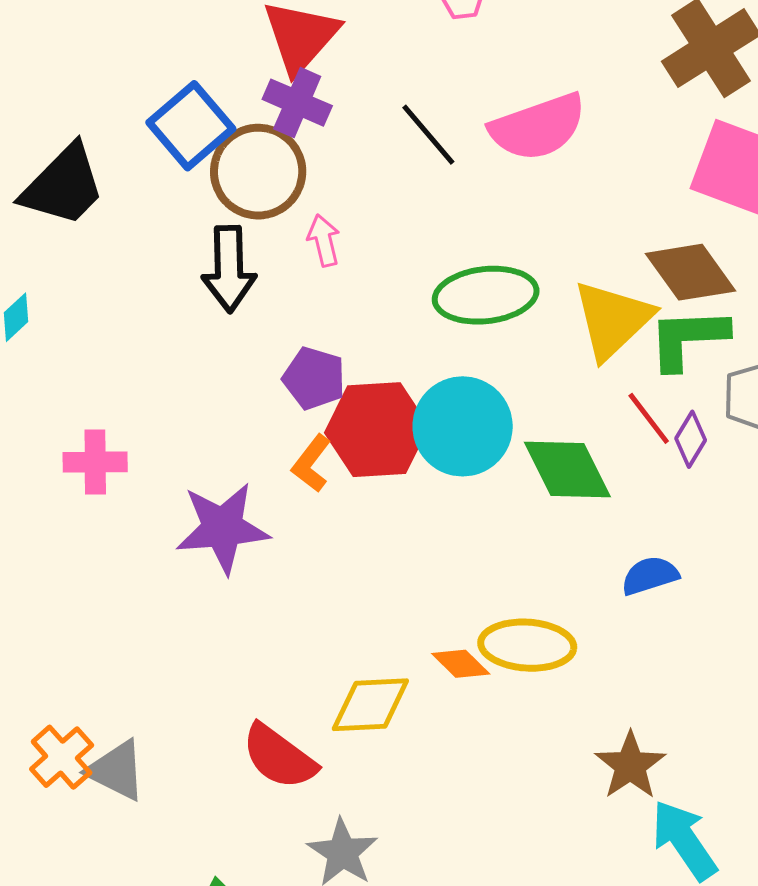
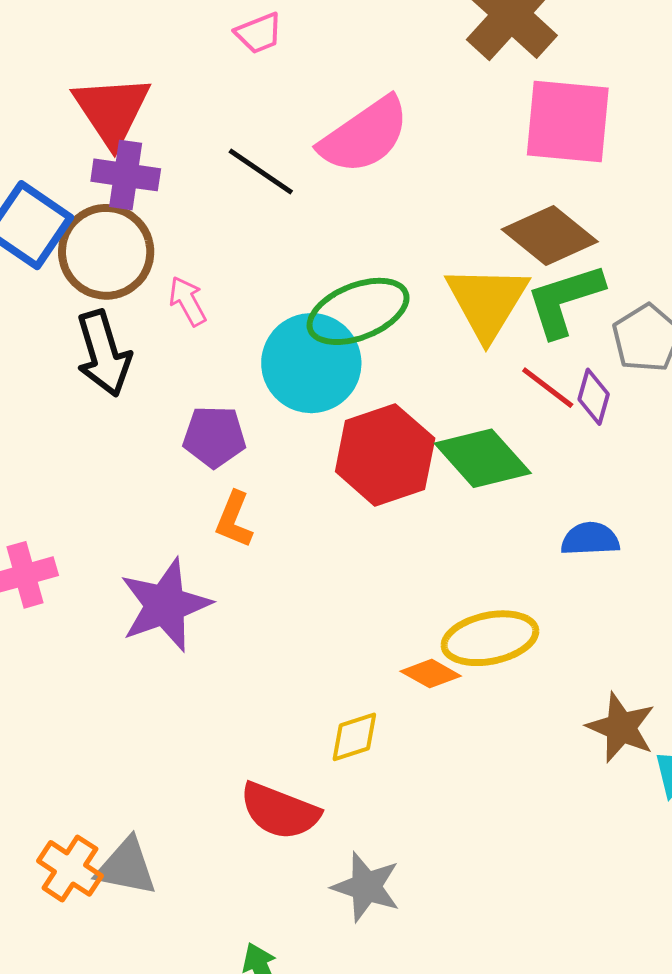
cyan circle: (463, 426) -> (311, 363), moved
red hexagon: (377, 430) -> (385, 455), moved
blue semicircle: (650, 576) -> (590, 539), turned 30
yellow diamond: (370, 705) -> (354, 737), size x0.7

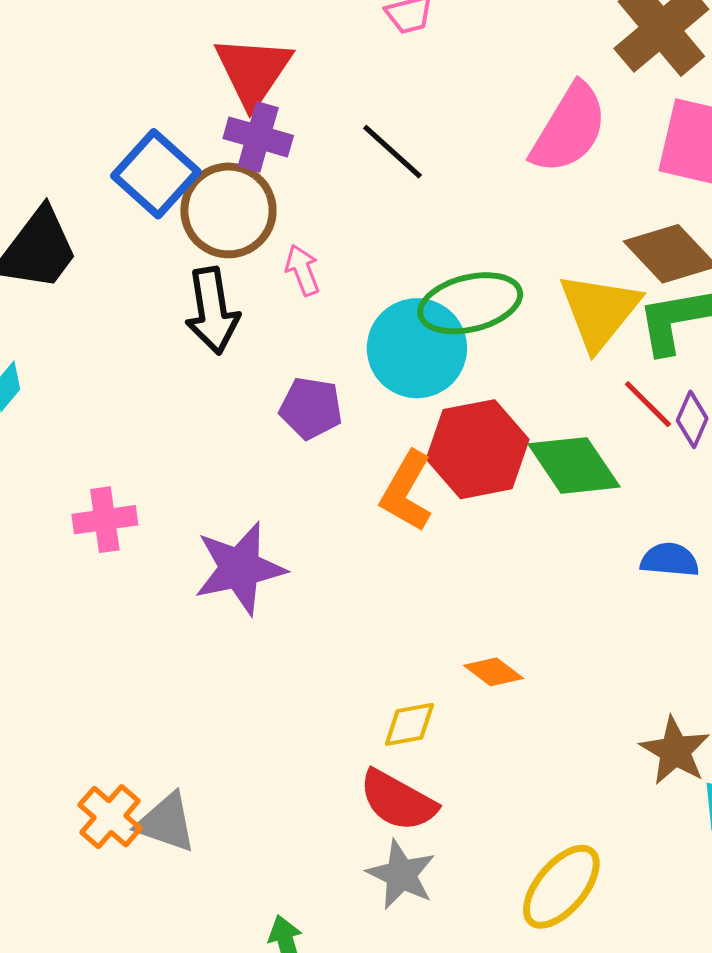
pink semicircle: (364, 135) -> (569, 128), moved, turned -32
orange L-shape: (234, 520) -> (406, 491), moved, size x1.4
yellow ellipse: (490, 638) -> (561, 887), moved, turned -46
red semicircle: (280, 811) -> (398, 801), moved

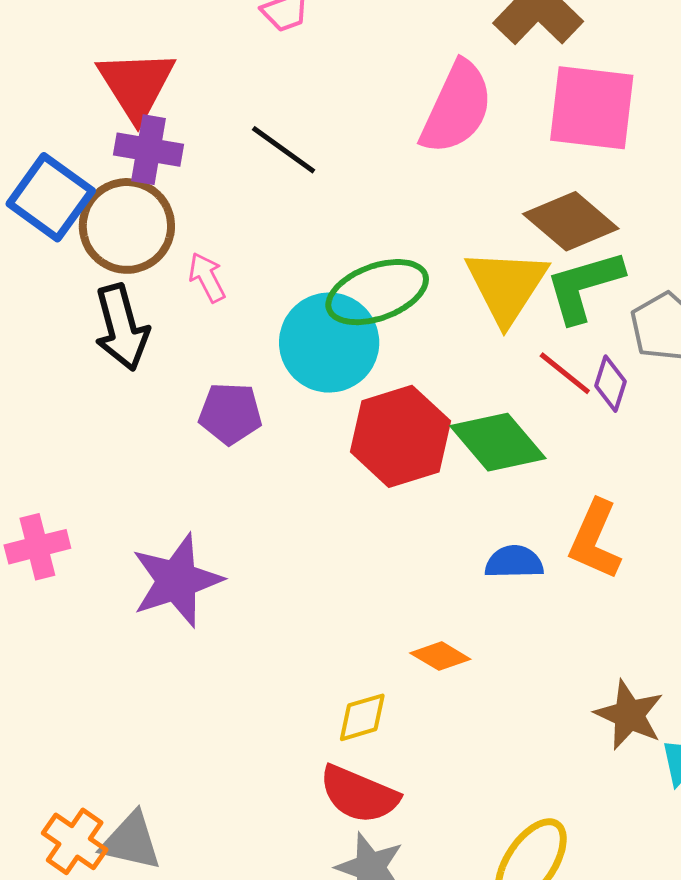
orange L-shape: (406, 491) -> (595, 540), moved
blue semicircle: (670, 560) -> (514, 562), moved

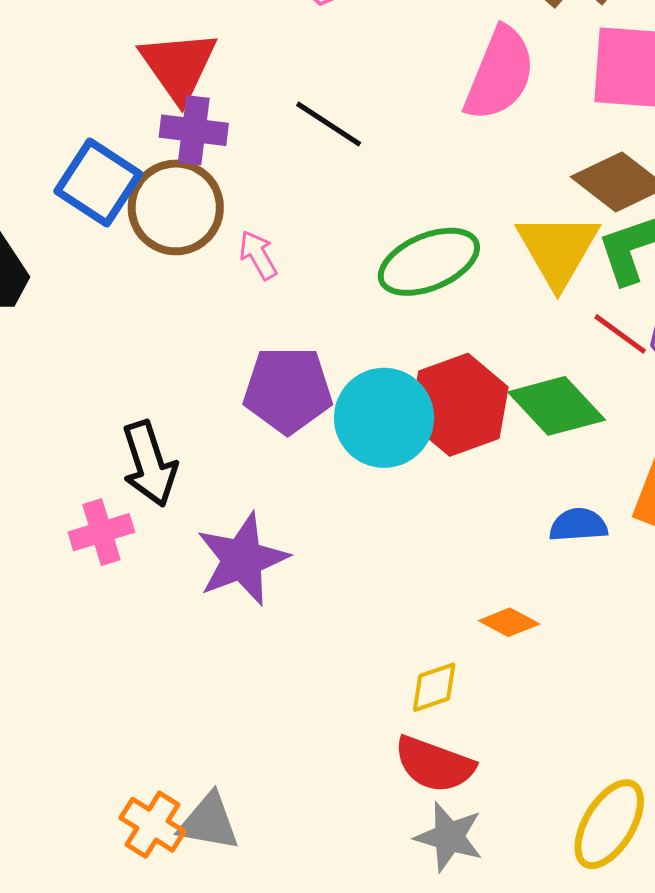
black arrow: (122, 327) -> (149, 464), moved
cyan circle: (329, 343) -> (384, 418), moved
purple pentagon: (230, 413) -> (288, 390), size x1.4

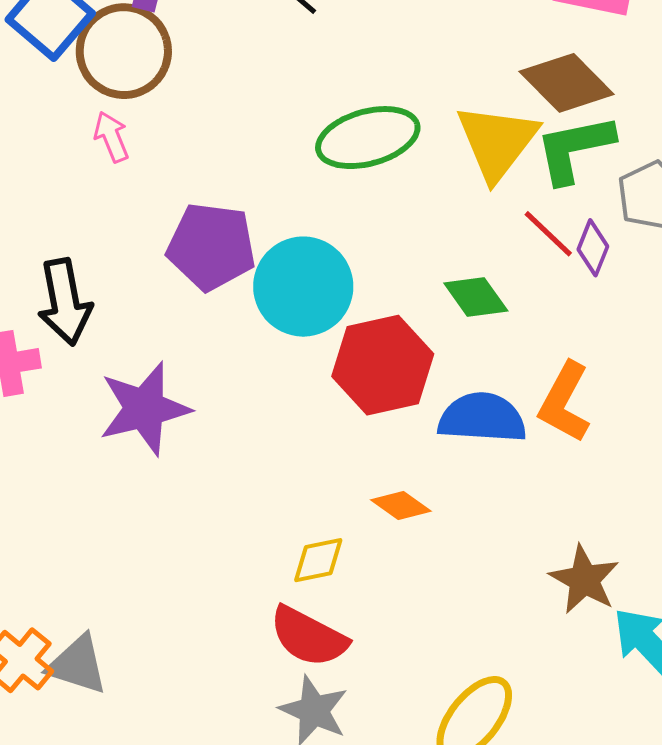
pink arrow: (258, 255) -> (112, 137), moved
red hexagon: (459, 405) -> (383, 365), moved
green diamond: (557, 406) -> (476, 297), size x0.7
blue semicircle: (578, 525) -> (482, 418), size x1.5

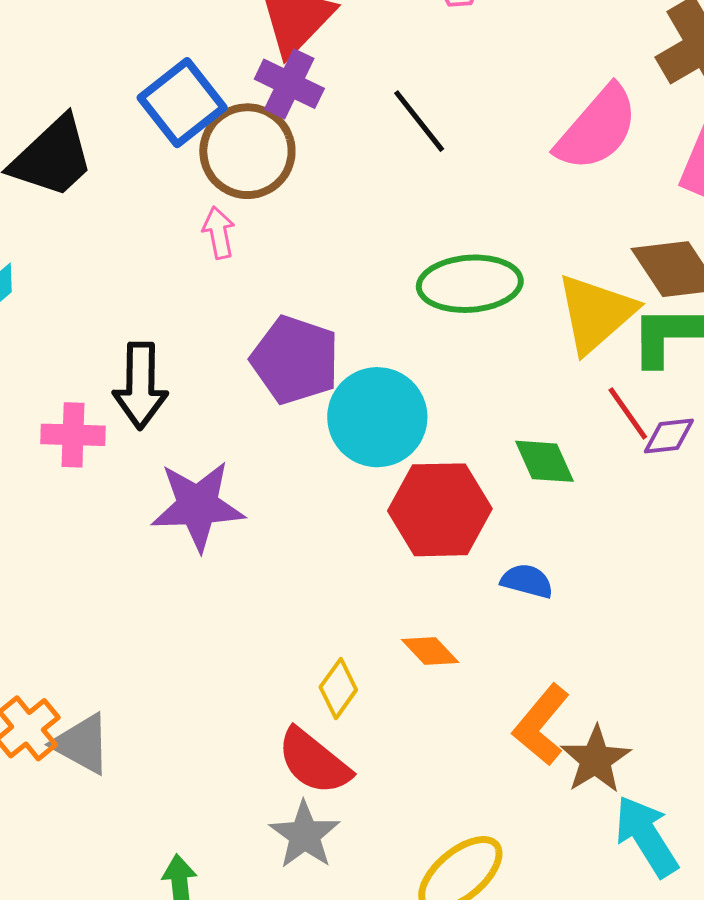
purple diamond: (593, 248) -> (669, 436), turned 50
orange L-shape: (565, 402) -> (541, 725), moved
blue semicircle: (482, 418) -> (527, 581), size x0.6
yellow diamond: (318, 560) -> (338, 688), turned -54

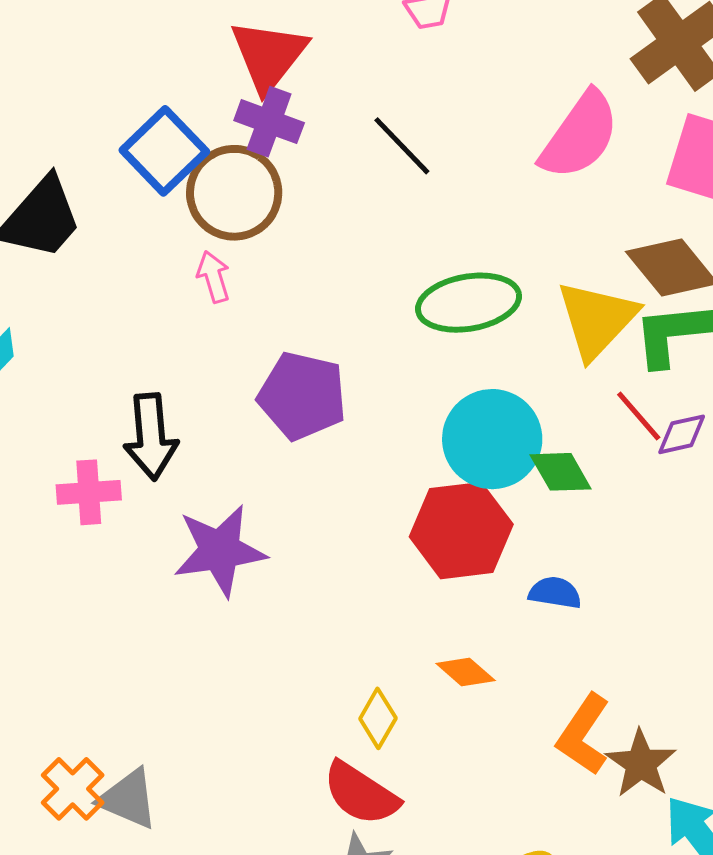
cyan circle: (377, 417) -> (492, 439), moved

